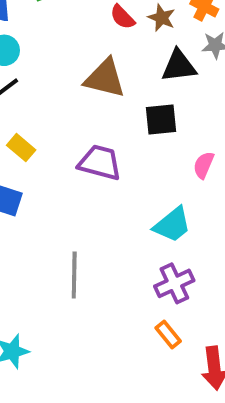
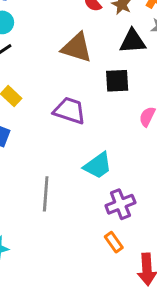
cyan trapezoid: (172, 225) -> (98, 165), moved

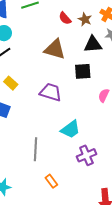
orange rectangle: (114, 242) -> (51, 181), moved

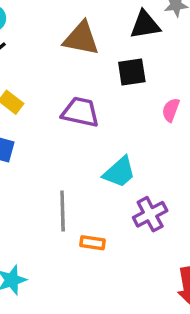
orange rectangle: (51, 181) -> (93, 243), moved, turned -40

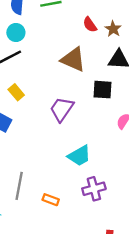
purple trapezoid: (80, 112) -> (62, 109), turned -80
gray line: (63, 211) -> (19, 186), moved

